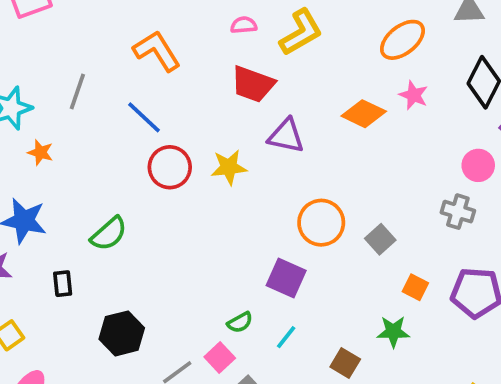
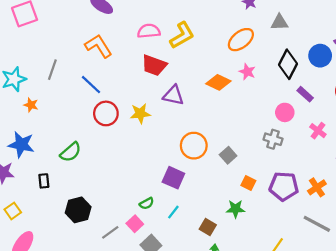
pink semicircle: (244, 25) -> (149, 31), size x1.5

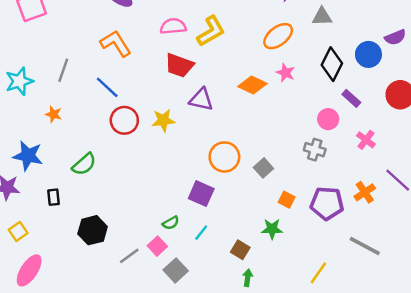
orange star: (31, 105) -> (54, 114), moved
orange cross: (317, 187) -> (365, 192), moved

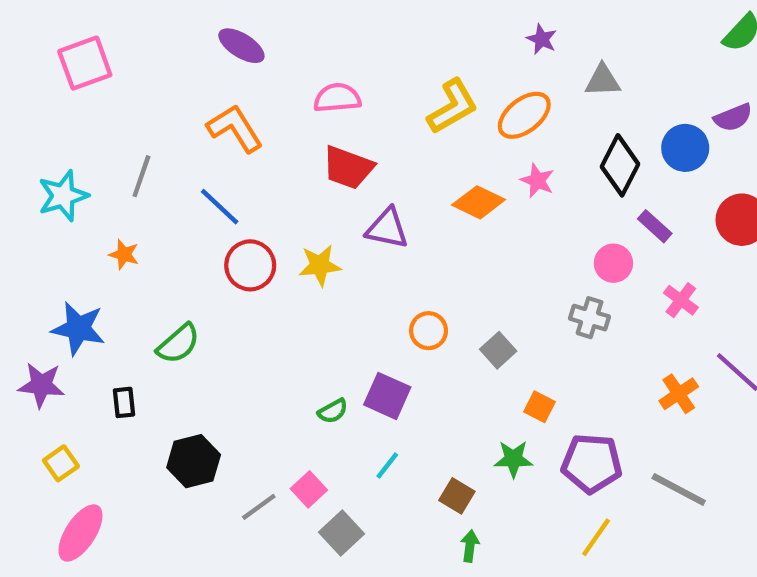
yellow L-shape: (211, 31) -> (452, 107), moved
orange circle: (224, 157) -> (429, 331), size x0.7
purple pentagon: (327, 203) -> (592, 463), moved
green semicircle: (171, 223) -> (333, 411), moved

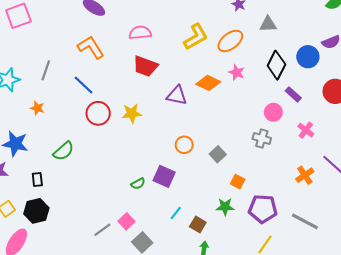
purple triangle: (387, 228) -> (177, 96), moved
black hexagon: (194, 461) -> (36, 211), moved
cyan line: (387, 466) -> (176, 213), moved

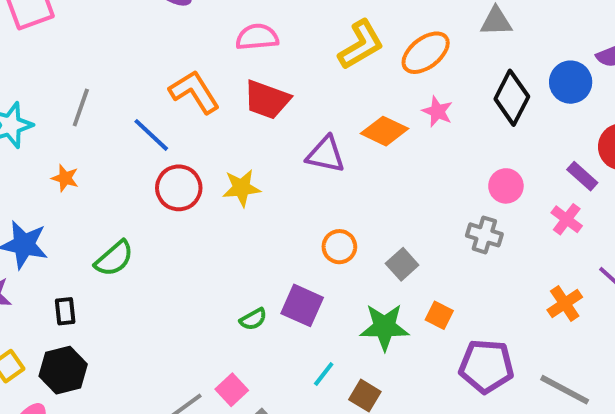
orange L-shape: (91, 47) -> (194, 92), moved
purple rectangle: (293, 94) -> (582, 176), moved
green star: (225, 207) -> (384, 327), moved, size x1.4

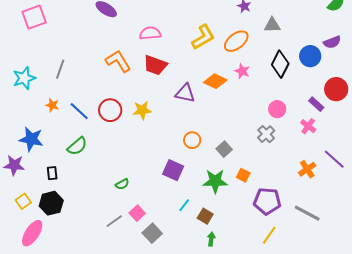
blue line: (151, 135) -> (79, 111), moved
gray cross: (484, 235) -> (266, 134), turned 30
green semicircle: (253, 319) -> (122, 184), moved

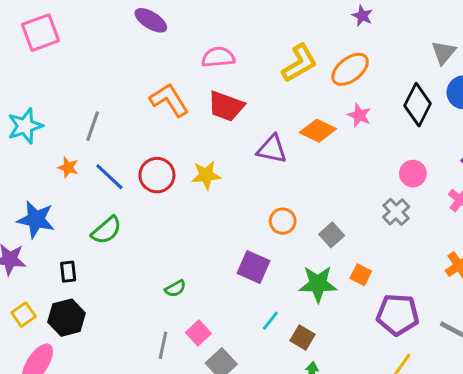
gray triangle: (272, 25) -> (444, 52), moved, turned -48
gray line: (60, 69) -> (93, 126), moved
gray line: (114, 221) -> (163, 345), turned -42

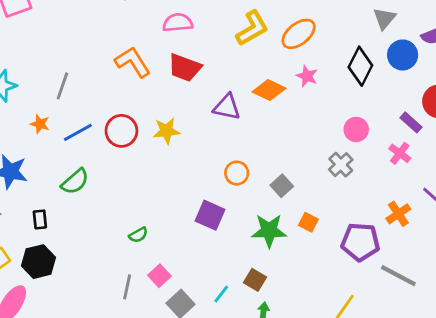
blue line: (109, 177) -> (78, 132), turned -72
purple pentagon: (398, 315) -> (360, 242), moved
cyan line: (270, 321) -> (221, 294), moved

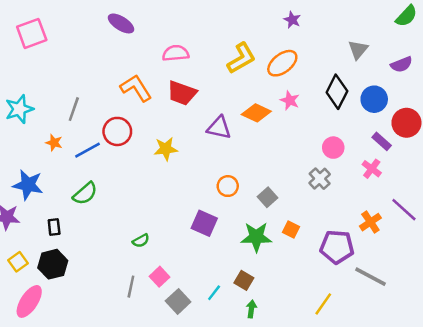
blue circle: (403, 55) -> (374, 99), moved
red circle: (121, 131) -> (117, 131), moved

